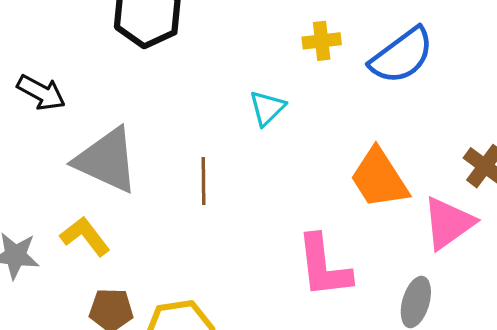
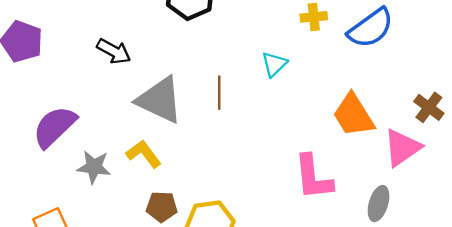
brown line: (203, 181) -> (219, 93), moved

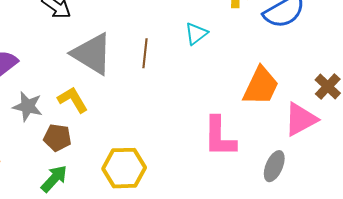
orange trapezoid: (353, 115) -> (261, 86), turned -129
brown pentagon: (162, 207) -> (57, 138), moved

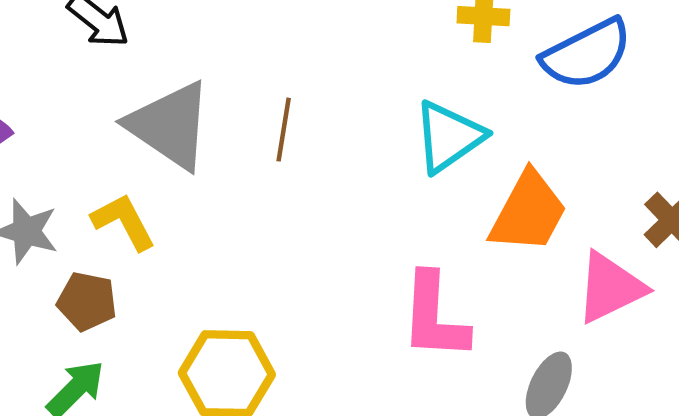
cyan triangle: (196, 34) -> (449, 137), moved, size x1.5

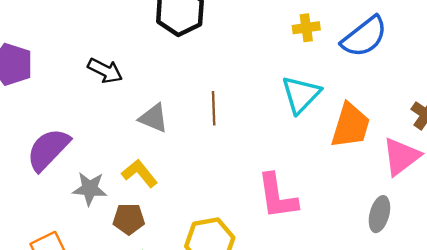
gray triangle: (170, 125) -> (154, 118), size x0.6
pink L-shape: (434, 317) -> (277, 196), moved

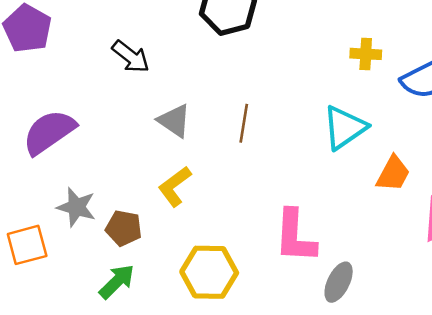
orange trapezoid: (350, 126) -> (393, 174), size x0.7
yellow L-shape: (140, 173) -> (175, 186), moved, turned -99
gray star: (90, 189) -> (76, 207), moved
gray ellipse: (379, 214) -> (339, 282), moved

